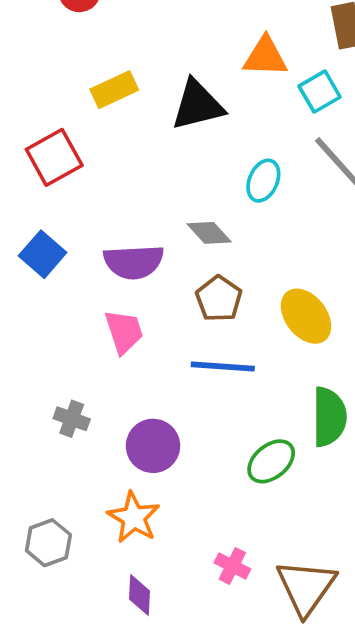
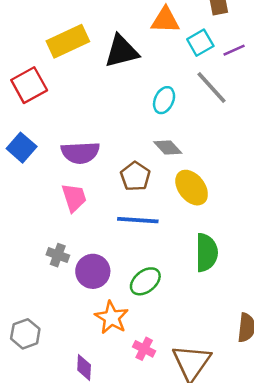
yellow rectangle: (114, 90) -> (68, 41), size x1.4
gray diamond: (209, 233) -> (168, 148), moved
gray cross: (72, 419) -> (58, 255), moved
green ellipse: (271, 461) -> (145, 281), moved
orange star: (134, 518) -> (112, 318), moved

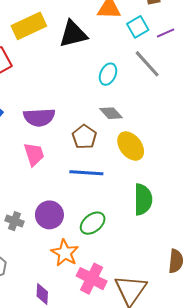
gray cross: (58, 255) -> (15, 221), moved
pink cross: (144, 349) -> (92, 279), size x1.6

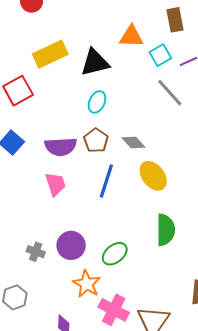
cyan ellipse: (108, 74) -> (97, 102), moved
brown pentagon: (84, 137) -> (96, 140), moved
blue line: (86, 173) -> (106, 181), moved, turned -76

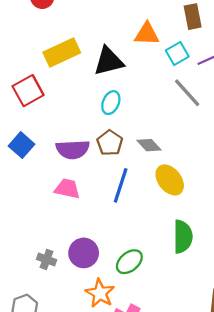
pink trapezoid: (55, 184) -> (67, 189), turned -60

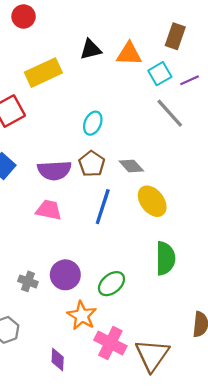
brown rectangle: (193, 17) -> (175, 36), turned 30
black triangle: (109, 61) -> (91, 49), moved, size x0.7

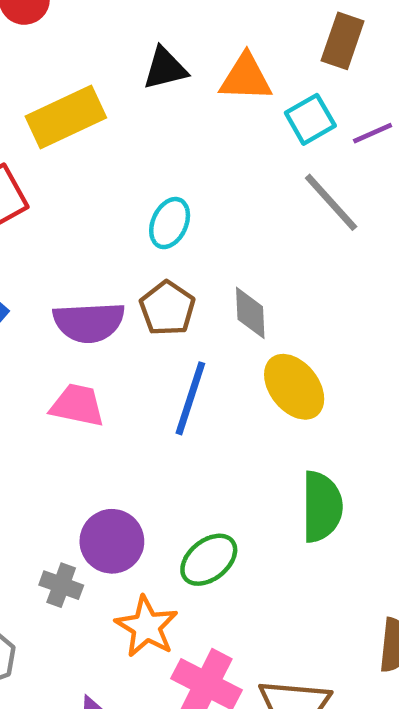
gray diamond: (131, 166) -> (250, 313), turned 40
gray cross: (28, 281) -> (61, 585), moved

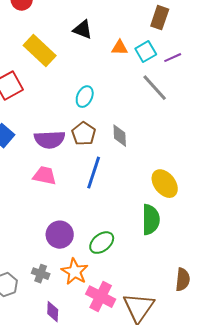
black triangle: (165, 69) -> (83, 30), turned 35
orange triangle: (246, 78) -> (120, 48), moved, size x0.7
yellow rectangle: (66, 117) -> (40, 51), turned 68
yellow ellipse: (294, 387) -> (165, 184), moved
gray cross: (61, 585) -> (41, 274), moved

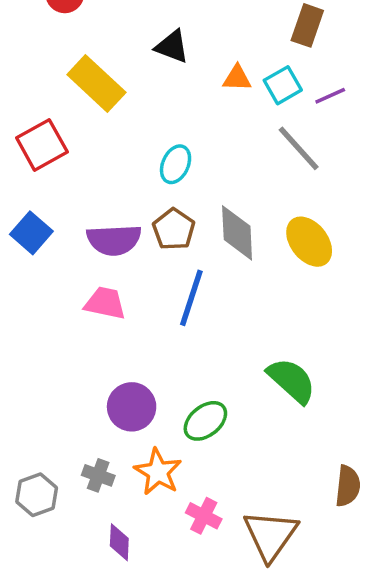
gray diamond: (120, 136) -> (237, 233), size x1.4
yellow ellipse: (165, 184) -> (309, 242), moved
green semicircle: (151, 220) -> (292, 380), turned -48
pink cross: (101, 297) -> (204, 516), size x0.7

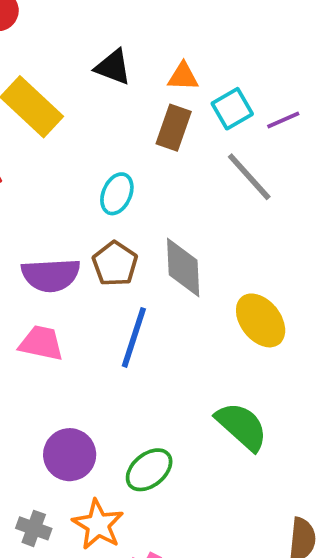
brown rectangle: (307, 25) -> (174, 128), moved
orange triangle: (237, 78) -> (183, 77), moved
yellow ellipse: (309, 242) -> (261, 320), moved

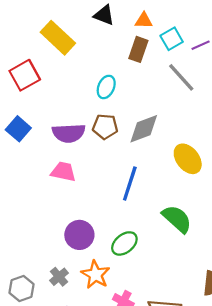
brown pentagon: (115, 264) -> (105, 127), turned -30
gray diamond: (183, 268) -> (144, 129), turned 72
blue line: (134, 337) -> (130, 183), moved
gray cross: (34, 528) -> (59, 277), turned 30

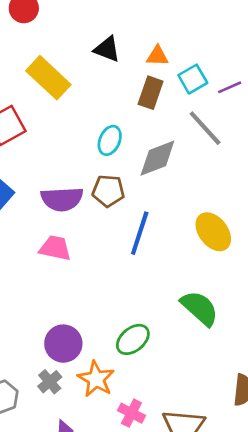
gray diamond: (144, 129) -> (157, 158), moved
blue line: (130, 183) -> (140, 233), moved
purple circle: (79, 235) -> (63, 344), moved

